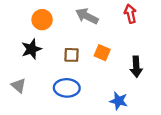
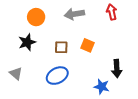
gray arrow: (87, 16) -> (74, 14), turned -36
black arrow: (136, 67) -> (117, 68), moved
blue ellipse: (67, 88) -> (57, 76), turned -30

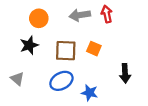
red arrow: (112, 12) -> (107, 14), moved
brown square: (61, 47) -> (66, 51), size x1.5
blue star: (102, 87) -> (89, 93), moved

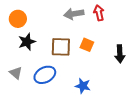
orange circle: (39, 18) -> (18, 19), moved
black arrow: (125, 73) -> (120, 54), moved
blue ellipse: (61, 81) -> (45, 75), moved

